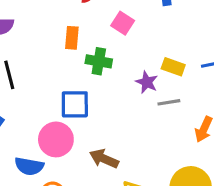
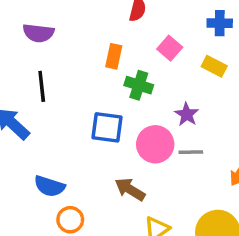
yellow rectangle: (173, 67) -> (214, 66), moved
gray line: (169, 102) -> (191, 152), moved
pink circle: (56, 139) -> (155, 144), moved

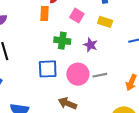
orange rectangle: (114, 56) -> (45, 14), moved
purple star: (187, 114) -> (90, 45), moved

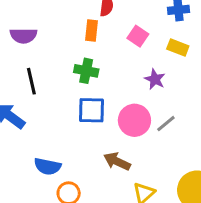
green cross: (62, 41) -> (86, 71), moved
gray line: (100, 75) -> (166, 124), turned -32

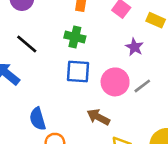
black line: (31, 81) -> (27, 44), turned -40
blue semicircle: (48, 166) -> (38, 119), turned 60

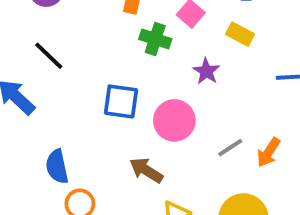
green cross: (75, 37) -> (155, 39), moved
gray line: (142, 86) -> (230, 148), moved

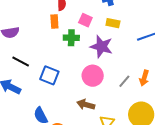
purple star: (206, 71) -> (101, 47), size x1.6
blue square: (121, 101) -> (49, 75), moved, turned 30

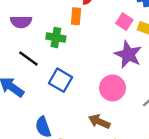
pink square: (85, 20) -> (124, 22), moved
green cross: (71, 38) -> (56, 37), moved

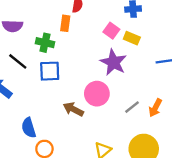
blue square: (61, 80) -> (50, 71), moved, turned -35
brown arrow: (99, 122) -> (73, 109), moved

